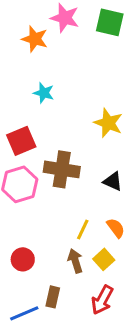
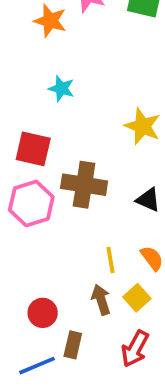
red square: (21, 141) -> (33, 149), turned 36
yellow line: (83, 229) -> (110, 260), turned -35
red circle: (23, 259) -> (43, 313), moved

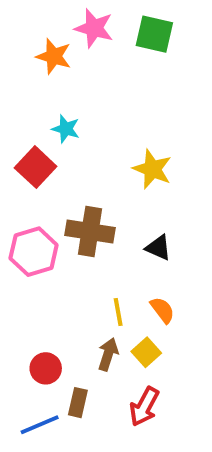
red square: (33, 149) -> (36, 167), moved, turned 30
brown arrow: (101, 300) -> (108, 354), turned 36

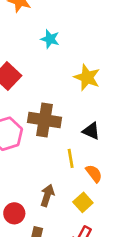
cyan star: (66, 129) -> (50, 39), moved
yellow line: (118, 312) -> (71, 158), moved
brown arrow: (108, 354) -> (47, 195), moved

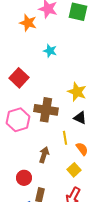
yellow star: (87, 77) -> (77, 92), moved
brown arrow: (47, 195) -> (44, 155), moved

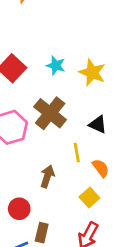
cyan star: (50, 51) -> (56, 65), moved
yellow star: (77, 92) -> (92, 72), moved
brown cross: (46, 110) -> (50, 113), turned 30

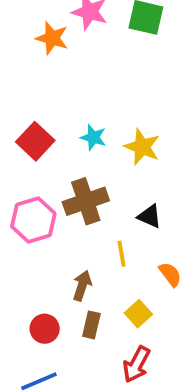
brown cross: (50, 113) -> (86, 201), turned 32
orange semicircle: (101, 168) -> (170, 274), moved
brown rectangle: (42, 233) -> (91, 325), moved

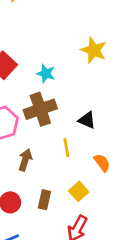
cyan star: (93, 137) -> (46, 73), moved
yellow star: (142, 147) -> (94, 50), moved
brown arrow: (82, 286) -> (25, 160), moved

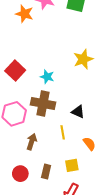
yellow star: (94, 50) -> (83, 59), turned 30
brown cross: (40, 109) -> (43, 103), turned 30
yellow square: (79, 191) -> (72, 165), turned 32

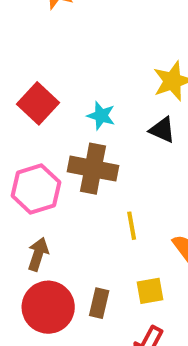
black triangle: (78, 112) -> (162, 130), moved
brown arrow: (32, 142) -> (38, 254), moved
red circle: (20, 174) -> (48, 307), size x1.6

